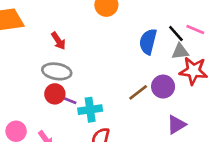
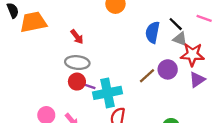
pink line: (195, 30) -> (204, 18), moved
gray triangle: (180, 51) -> (180, 39), turned 32
cyan cross: (90, 110) -> (107, 93), size x1.4
purple triangle: (176, 125) -> (197, 80), moved

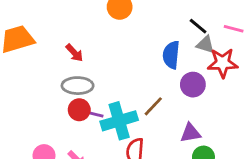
pink line: (204, 18) -> (234, 29), moved
blue semicircle: (153, 32) -> (171, 55), moved
brown line: (147, 76) -> (153, 106), moved
purple triangle: (197, 80) -> (190, 133), moved, turned 30

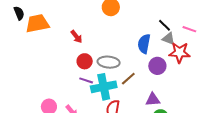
gray ellipse: (78, 86) -> (109, 62), moved
red circle: (79, 110) -> (85, 61), moved

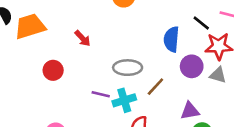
black line: (165, 25) -> (201, 23), moved
gray triangle: (169, 39) -> (218, 75), moved
red circle: (85, 61) -> (53, 70), moved
cyan cross: (104, 87) -> (124, 100), size x0.7

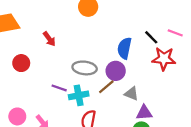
purple circle: (192, 66) -> (116, 71), moved
gray triangle: (218, 75) -> (131, 94), moved
purple triangle: (190, 111) -> (144, 113), moved

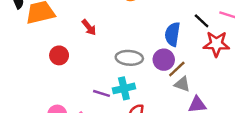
brown line: (106, 87) -> (177, 69), moved
purple line: (59, 88) -> (101, 93), moved

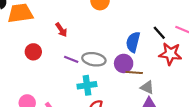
brown line: (177, 69) -> (134, 72), turned 42
gray triangle: (182, 84) -> (147, 87), moved
purple line: (101, 93) -> (71, 59), moved

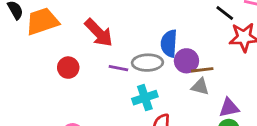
red arrow: (61, 30) -> (99, 33), size x1.6
blue semicircle: (133, 42) -> (169, 43), moved
gray triangle: (147, 87) -> (200, 87), moved

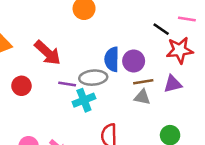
purple circle: (186, 61) -> (134, 61), moved
cyan cross: (145, 98) -> (84, 100), moved
purple triangle: (229, 108) -> (173, 84), moved

